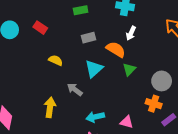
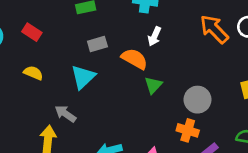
yellow semicircle: (56, 60) -> (33, 73), moved
cyan triangle: (94, 69) -> (83, 77), moved
gray arrow: (75, 90) -> (65, 114), moved

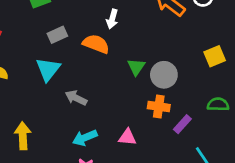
green triangle: (153, 85) -> (136, 67), moved
gray arrow: (65, 114) -> (76, 98), moved

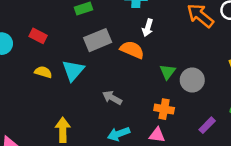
gray rectangle: (57, 35) -> (98, 40), size x1.5
cyan triangle: (48, 69) -> (73, 70), moved
orange cross: (159, 107) -> (164, 109), moved

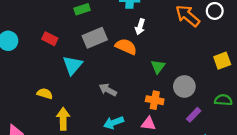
red rectangle: (38, 36) -> (50, 39), moved
yellow semicircle: (43, 72) -> (45, 94), moved
gray circle: (192, 80) -> (184, 86), moved

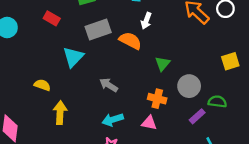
red rectangle: (50, 39) -> (52, 18), moved
green semicircle: (223, 100) -> (217, 102), moved

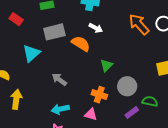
white arrow: (146, 21) -> (96, 28), turned -88

